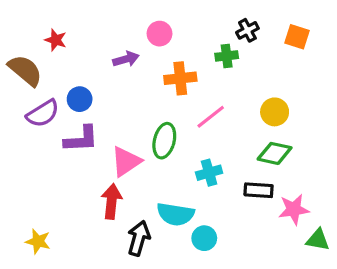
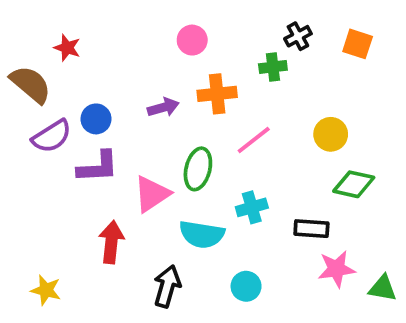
purple arrow: (126, 59) -> (163, 107), moved
green diamond: (275, 153) -> (354, 184), moved
red arrow: (112, 201) -> (111, 242), moved
pink star: (294, 209) -> (336, 269), moved
cyan semicircle: (175, 214) -> (202, 234), moved

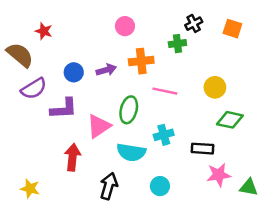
blue circle: (96, 119) -> (74, 72), moved
pink line: (254, 140) -> (165, 91), turned 50

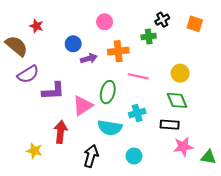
blue circle: (74, 72) -> (73, 44), moved
green diamond: (230, 120) -> (177, 100), moved, turned 55
yellow star: (30, 189) -> (34, 151), moved

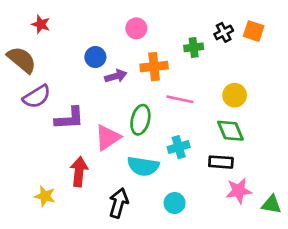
black cross: (162, 20) -> (224, 32), moved
red star: (36, 26) -> (41, 24), moved

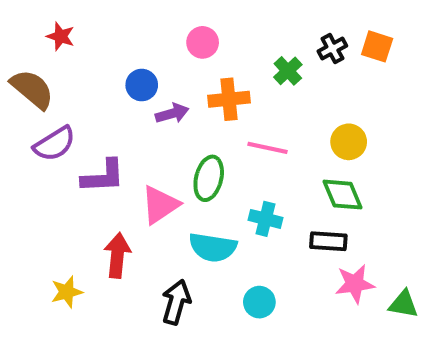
green cross: (194, 47) -> (288, 71), turned -36
cyan cross: (179, 147) -> (265, 219), turned 30
yellow star: (45, 196) -> (67, 292), turned -30

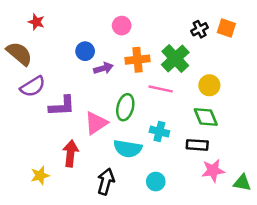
green cross: (288, 71) -> (175, 58), moved, size x1.6

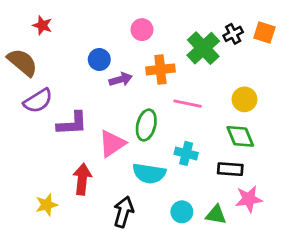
green cross: (175, 58) -> (203, 48), moved
green triangle: (242, 183) -> (216, 215), moved

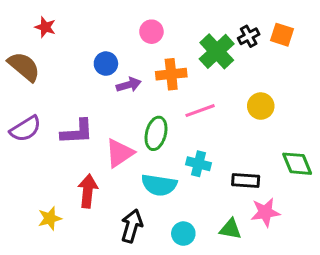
purple semicircle: (38, 101) -> (25, 129), moved
pink line: (188, 104) -> (200, 111), turned -32
green diamond: (240, 136) -> (297, 164), moved
cyan circle: (182, 212) -> (183, 234), moved

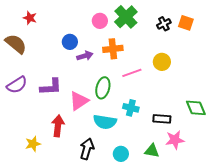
green cross: (217, 51) -> (126, 17), moved
yellow circle: (261, 106) -> (162, 62), moved

